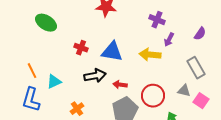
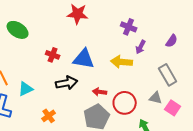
red arrow: (120, 85) -> (100, 92), moved

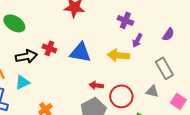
black arrow: (67, 83) -> (26, 56), moved
pink square: (173, 108) -> (178, 101), moved

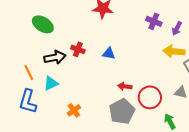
purple arrow: (137, 40) -> (177, 28), moved
blue triangle: (80, 52) -> (109, 53), size x0.6
yellow arrow: (118, 55) -> (174, 51), moved

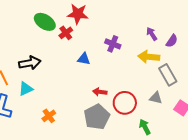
purple cross: (154, 21) -> (113, 44), moved
green ellipse: (43, 24) -> (45, 22), moved
purple arrow: (177, 28) -> (152, 34), turned 120
red cross: (78, 49) -> (66, 33), moved, turned 32

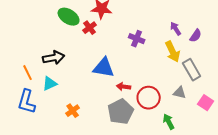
yellow arrow: (149, 57) -> (173, 52), turned -120
blue triangle: (84, 59) -> (104, 68), moved, size x1.6

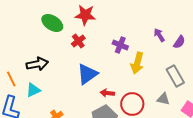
red cross: (90, 28) -> (78, 41), moved
yellow arrow: (173, 52) -> (137, 63), moved, turned 40
blue triangle: (104, 68) -> (87, 74), turned -45

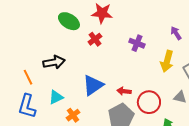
yellow arrow: (137, 63) -> (167, 61), moved
blue triangle: (87, 74) -> (93, 85), moved
cyan triangle: (33, 90) -> (56, 97), moved

